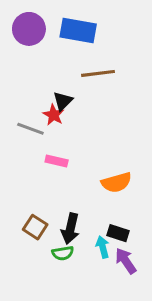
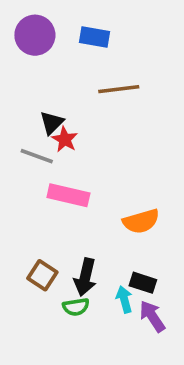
blue rectangle: (78, 30) -> (95, 37), size x0.7
black triangle: (63, 101) -> (52, 123), moved
pink rectangle: (57, 161) -> (68, 195), size x1.5

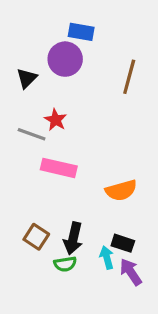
purple circle: (35, 35) -> (65, 59), moved
brown line: (119, 89) -> (129, 77), moved, turned -68
black triangle: (52, 123) -> (27, 78), moved

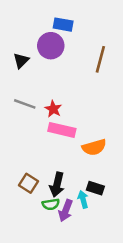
red star: (56, 120) -> (53, 109), moved
pink rectangle: (59, 168) -> (62, 130), moved
purple arrow: (131, 272) -> (66, 211), moved, turned -125

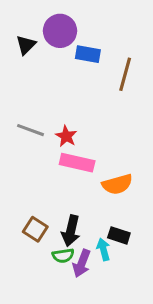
blue rectangle: (63, 25) -> (88, 54), moved
purple circle: (51, 46) -> (60, 31), moved
black triangle: (21, 61) -> (26, 45), moved

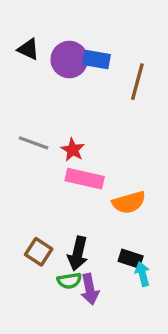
purple circle: (60, 31) -> (69, 59), moved
black triangle: (26, 45) -> (28, 49), turned -50
cyan arrow: (103, 249) -> (142, 274), moved
purple arrow: (82, 263) -> (90, 289), turned -32

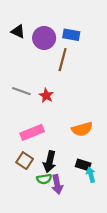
blue rectangle: (97, 59) -> (71, 35), moved
brown line: (137, 82) -> (63, 60), moved
pink rectangle: (85, 179) -> (32, 132), moved, turned -35

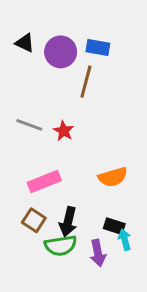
green semicircle: (44, 179) -> (61, 246), size x1.5
purple arrow: (57, 184) -> (98, 253), moved

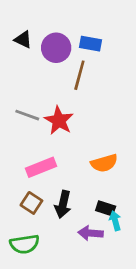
red star: (64, 131) -> (59, 121), size x1.5
green semicircle: (61, 246) -> (25, 244), moved
purple arrow: (98, 253) -> (90, 233), turned 105

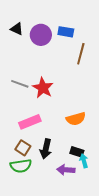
brown line: (79, 75) -> (81, 54), moved
green semicircle: (25, 244) -> (21, 166), moved

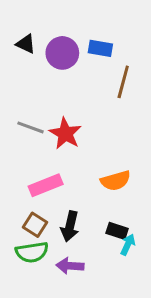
cyan arrow: (84, 161) -> (128, 245), turned 40
purple arrow: (66, 170) -> (70, 266), moved

